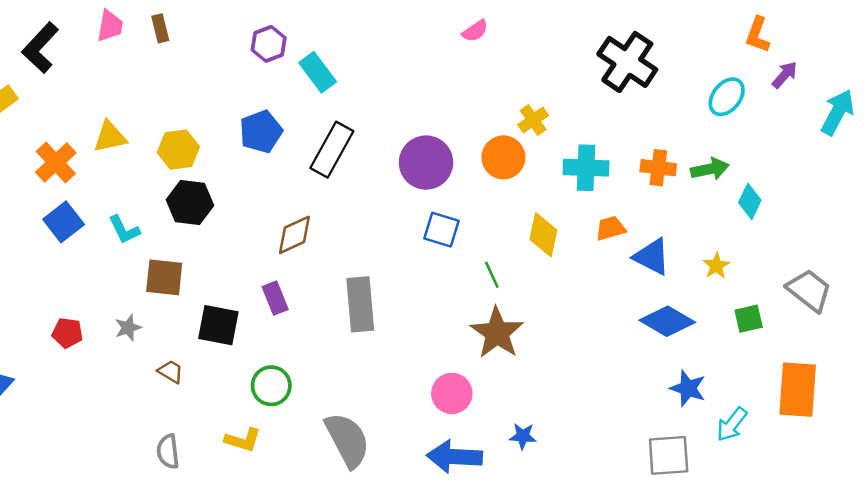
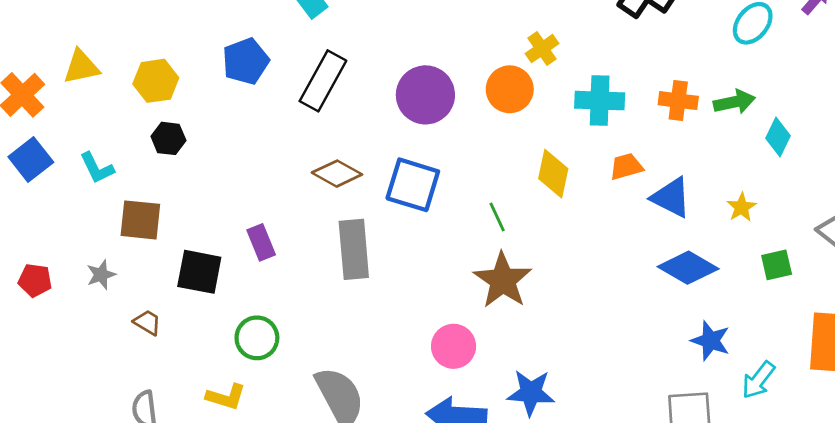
black hexagon: (190, 203) -> (168, 138), size x0.7
blue square: (442, 230) -> (413, 185), moved, size x1.4
brown diamond: (294, 235) -> (337, 174), moved, turned 54
blue star: (523, 436) -> (531, 393), size x1.6

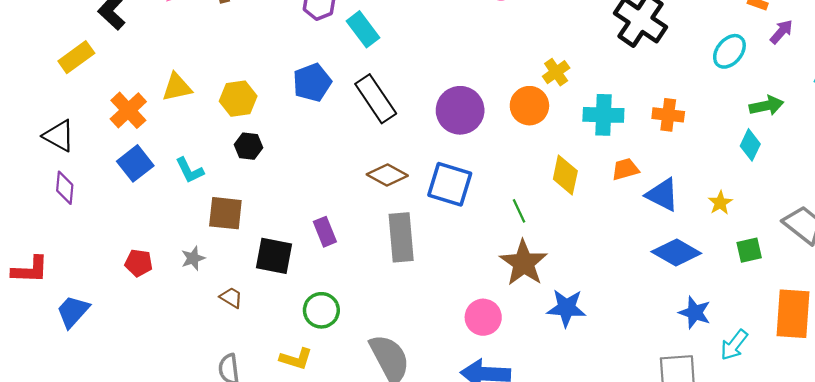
black rectangle: (323, 81) -> (376, 99), turned -63
green arrow: (734, 102) -> (766, 106), moved
blue star: (531, 393) -> (566, 308), moved

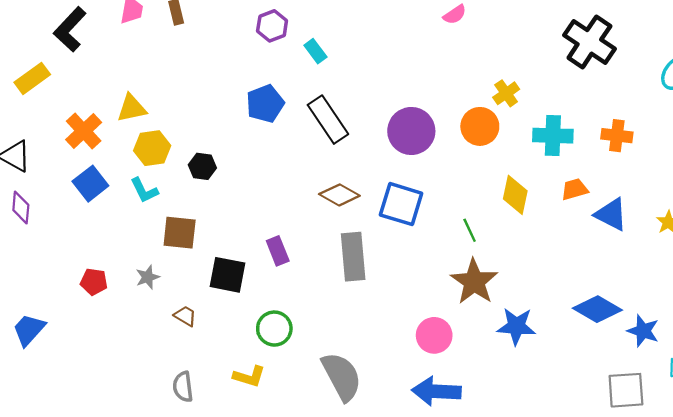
cyan rectangle: (363, 29) -> (315, 51), size x0.7
yellow hexagon: (238, 99) -> (152, 148), moved
blue diamond: (676, 252) -> (597, 309), moved

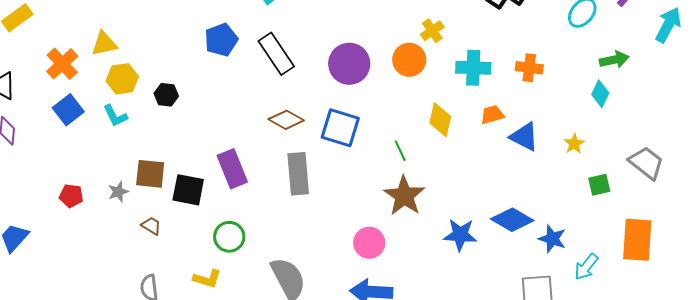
brown square: (180, 233) -> (150, 174), moved
purple rectangle: (278, 251) -> (232, 169), size x1.5
blue star: (516, 326) -> (460, 235), moved

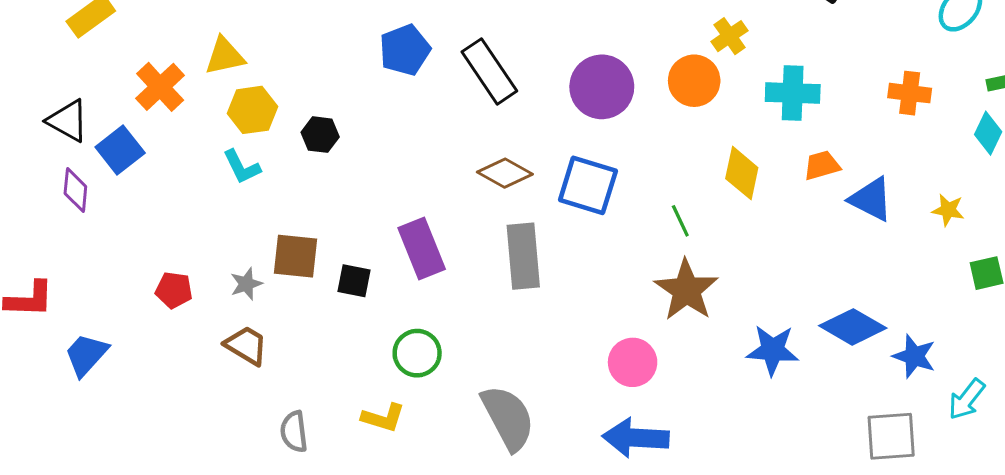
orange cross: (529, 68) -> (910, 93), moved
blue square: (68, 110) -> (120, 150), moved
yellow star: (574, 144) -> (948, 210), turned -30
black square: (188, 190) -> (354, 281), size x0.7
brown trapezoid: (151, 226) -> (246, 345), moved, size x1.4

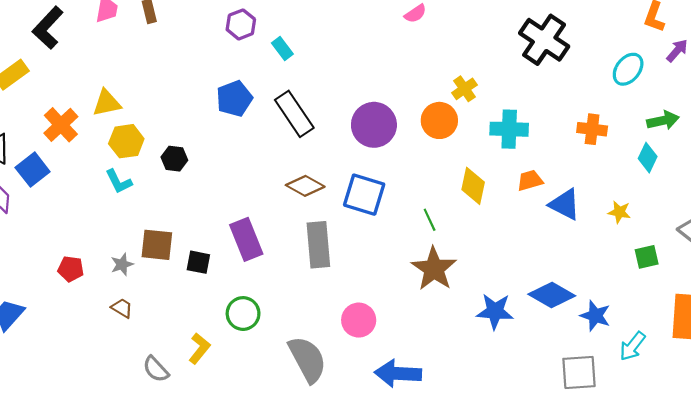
brown trapezoid: (246, 345) -> (122, 308), size x0.7
pink circle: (633, 362) -> (359, 320), moved
yellow L-shape: (383, 418) -> (199, 348), moved, turned -68
gray semicircle: (294, 432) -> (156, 369), turned -36

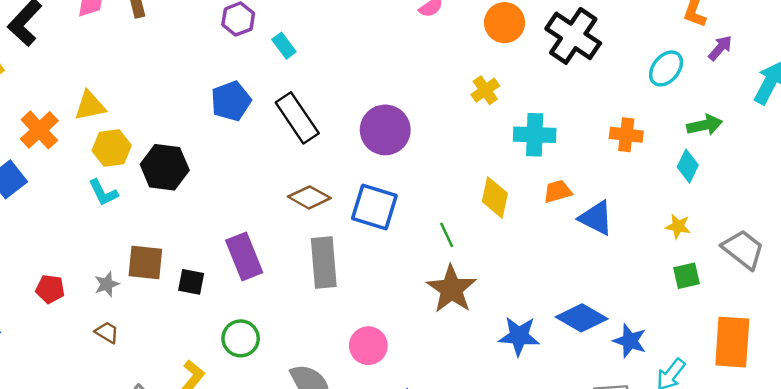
orange circle: (439, 120) -> (505, 23), moved
black hexagon: (174, 159) -> (165, 167), size x1.6
yellow star: (619, 212) -> (678, 226), moved

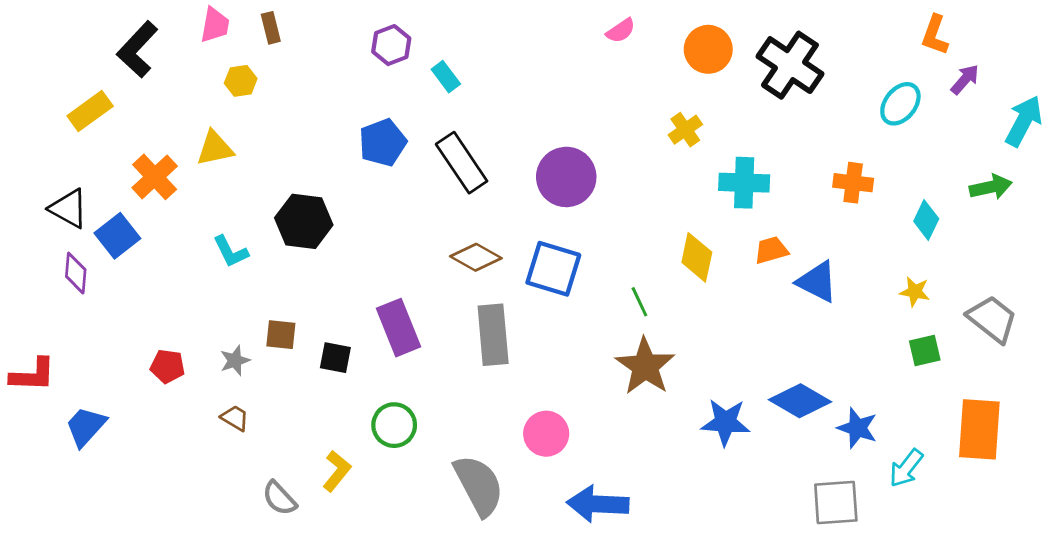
green arrow: (705, 125) -> (991, 187), moved
yellow hexagon: (112, 148) -> (241, 81), moved, size x0.7
brown square: (145, 262) -> (281, 335), size x0.7

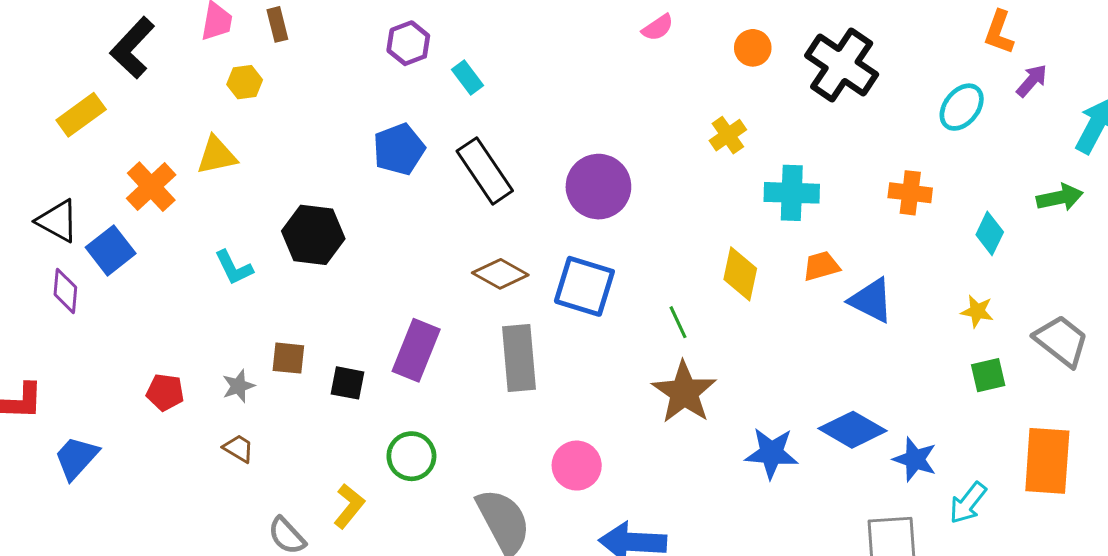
orange circle: (708, 49) -> (753, 48), size x0.7
purple rectangle: (398, 328) -> (416, 350), turned 44

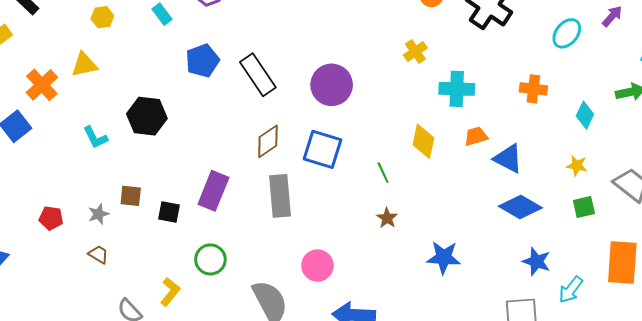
cyan rectangle: (468, 77) -> (162, 14), moved
brown diamond: (500, 274) -> (268, 141), turned -64
brown star: (684, 392) -> (387, 218), size x0.5
blue diamond: (853, 430) -> (520, 207), moved

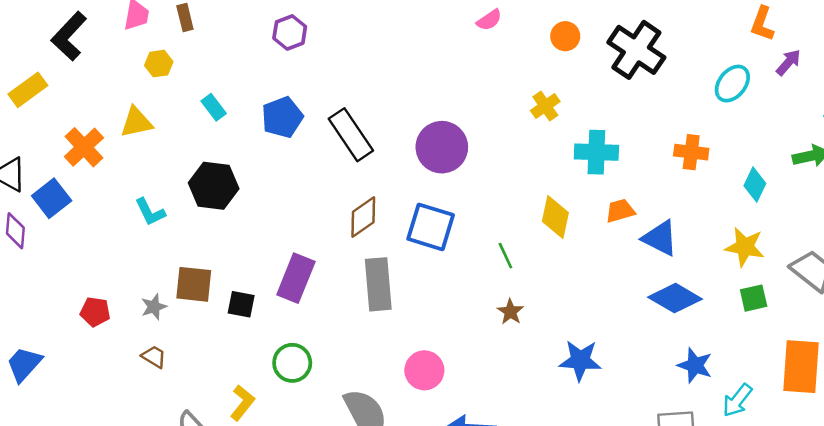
cyan rectangle: (162, 14) -> (214, 107), moved
yellow star: (577, 166) -> (745, 247), size x1.5
brown square: (131, 196) -> (194, 284), size x1.4

